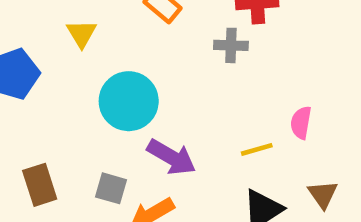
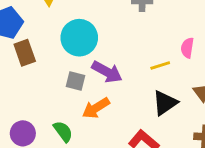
brown rectangle: (40, 185) -> (25, 53), moved
gray square: (111, 188) -> (75, 81), moved

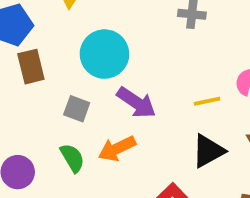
gray square: (75, 81) -> (77, 109), moved
green semicircle: (63, 131) -> (72, 158), moved

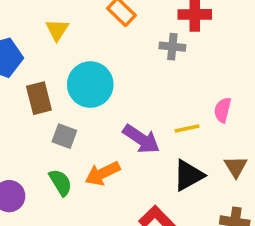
brown rectangle: (31, 67) -> (39, 98), moved
purple arrow: (136, 103) -> (141, 139), moved

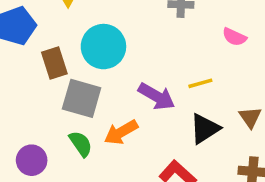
pink semicircle: (223, 110) -> (234, 37), moved, turned -75
gray square: (64, 136) -> (82, 98), size x1.6

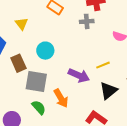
cyan circle: (103, 47) -> (45, 51), size x0.7
orange arrow: (121, 132) -> (61, 98), turned -84

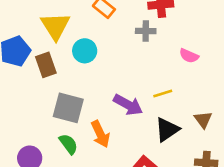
yellow triangle: (22, 24) -> (55, 26), size x1.6
cyan circle: (45, 51) -> (85, 51), moved
brown rectangle: (18, 63) -> (46, 65), moved

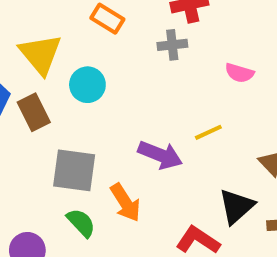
black triangle: (167, 130) -> (237, 206), moved

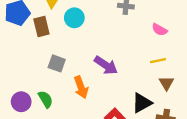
yellow line: (208, 132) -> (158, 61), moved
gray square: (74, 170) -> (57, 63), size x0.7
green semicircle: (81, 223) -> (46, 99), moved

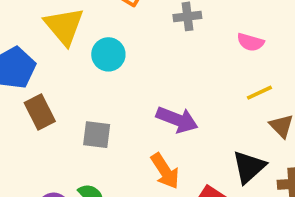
brown rectangle: (41, 26) -> (40, 112), moved
orange arrow: (81, 87) -> (165, 171), moved

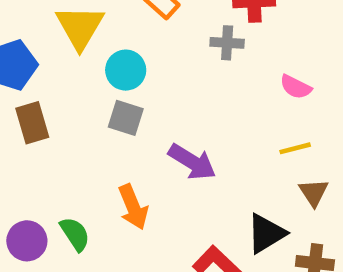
gray square: (97, 135) -> (126, 118), moved
orange arrow: (165, 171) -> (133, 207), moved

